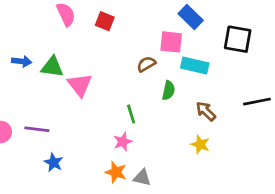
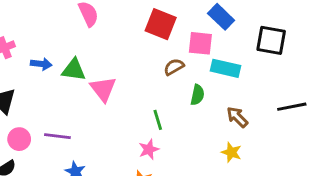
red square: (105, 21) -> (161, 24), moved, size x1.5

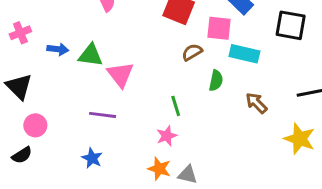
purple line: (57, 136) -> (103, 115), moved
yellow star: (231, 152) -> (300, 139), moved, size x1.5

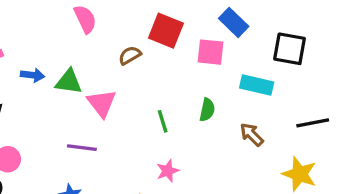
brown semicircle: (192, 52) -> (130, 55), moved
cyan rectangle: (244, 54) -> (257, 85), moved
green line: (176, 106) -> (163, 121), moved
pink star: (167, 136) -> (168, 171), moved

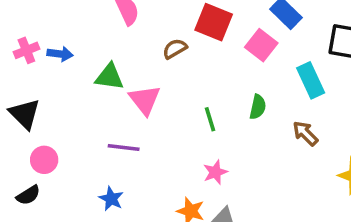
pink square: (210, 52) -> (261, 45), turned 32
blue arrow: (32, 75) -> (60, 54), moved
cyan rectangle: (257, 85) -> (311, 80), turned 52

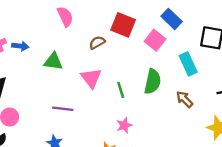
pink triangle: (145, 100) -> (91, 78), moved
green semicircle: (258, 107) -> (153, 82), size x1.5

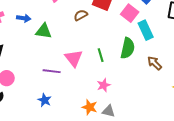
blue arrow: (20, 46) -> (24, 18), moved
cyan rectangle: (188, 64) -> (146, 30), moved
pink triangle: (91, 78) -> (74, 58), moved

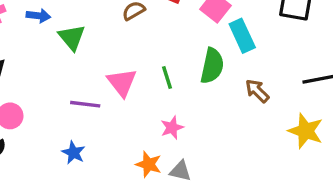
green triangle: (44, 31) -> (72, 37), turned 42

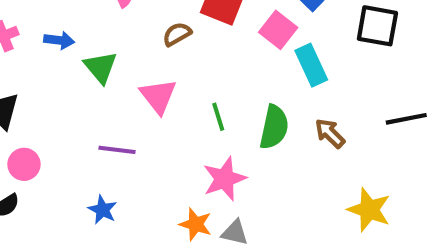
green semicircle: (212, 66) -> (274, 127), moved
pink triangle: (122, 82) -> (158, 96), moved
pink star: (172, 128) -> (224, 179), size x1.5
yellow star: (306, 131) -> (369, 210), moved

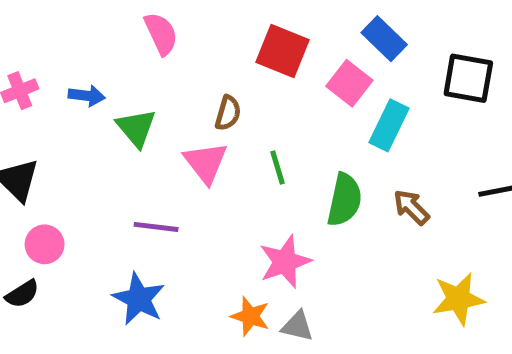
brown semicircle: (177, 34) -> (228, 113), moved, turned 136
cyan rectangle: (311, 65) -> (389, 125), turned 51
green line: (218, 117) -> (278, 168), moved
blue star: (103, 210) -> (139, 299), size x1.5
yellow star: (369, 210) -> (458, 299), turned -30

